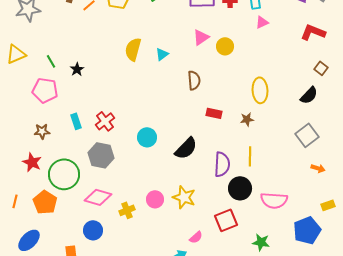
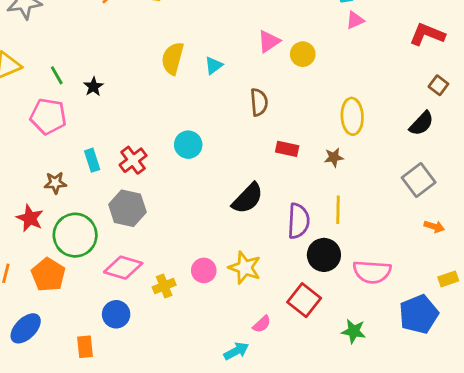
brown star: (42, 131) -> (55, 183), moved
cyan circle: (147, 137) -> (188, 145), moved
red square: (226, 220) -> (304, 300), turned -30

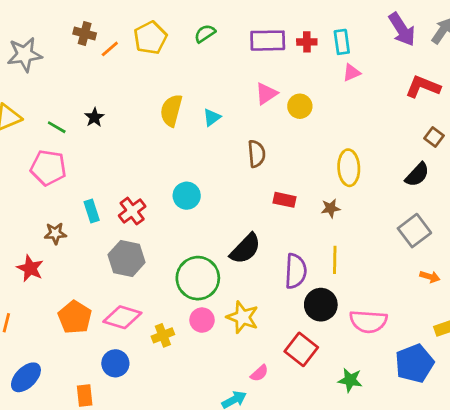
green line: (57, 75) -> (57, 127), turned -30
black star: (93, 87) -> (94, 117), moved
green circle: (75, 235) -> (198, 278), moved
orange pentagon: (48, 275) -> (75, 317), moved

